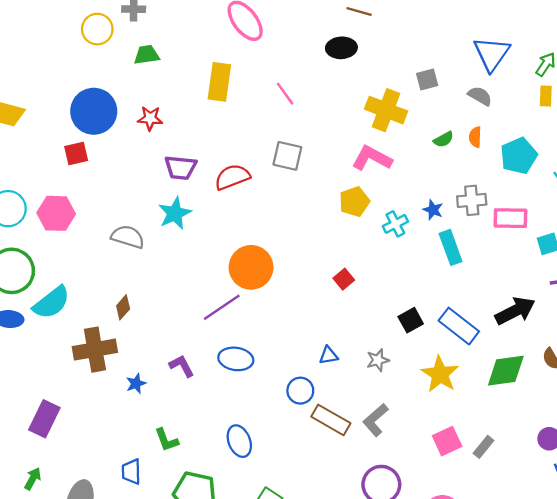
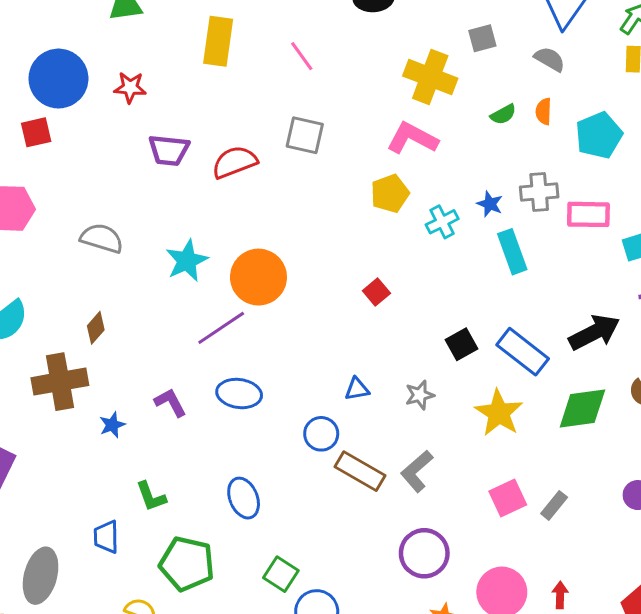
cyan star: (175, 213) -> (187, 261), moved

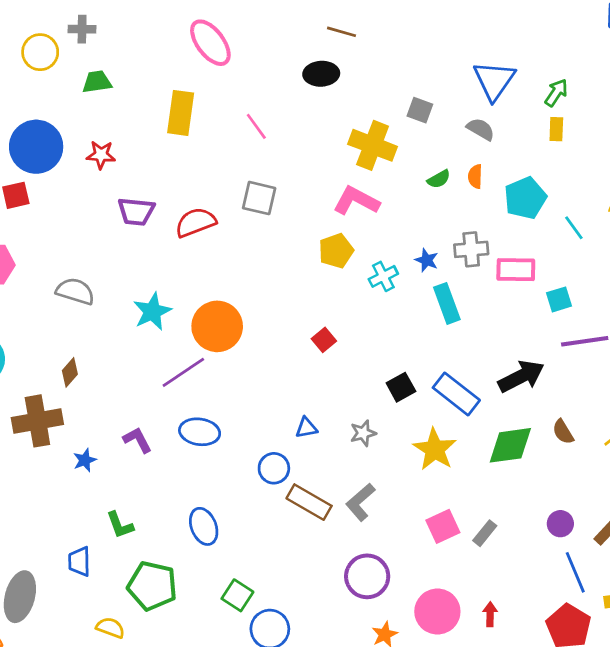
gray square: (482, 38) -> (420, 110), turned 35

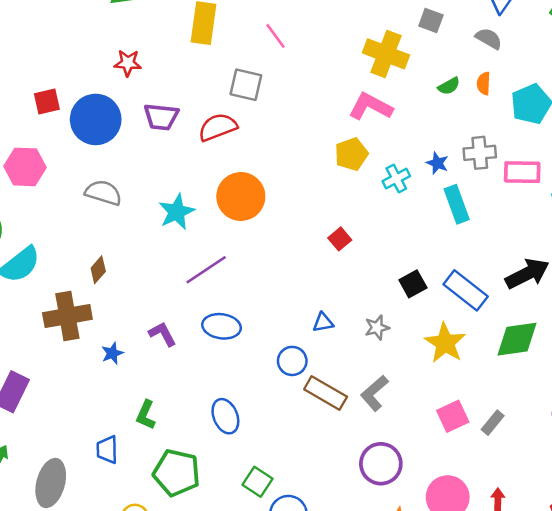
blue circle: (36, 147) -> (96, 119), moved
gray square: (259, 198) -> (246, 85), moved
orange circle: (217, 326) -> (241, 197), moved
green L-shape: (120, 525) -> (146, 415), turned 44

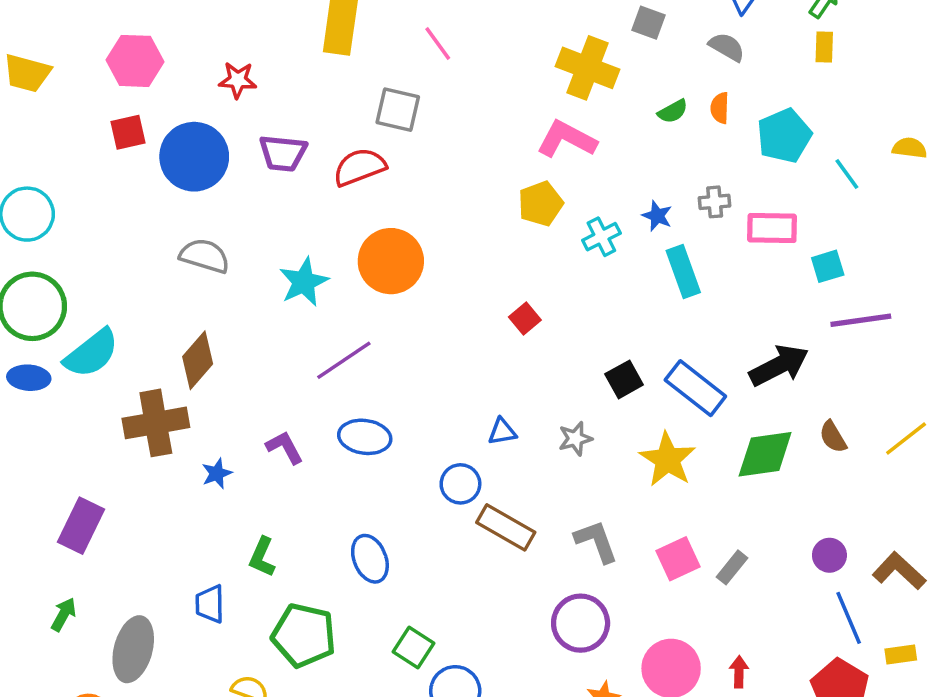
gray cross: (480, 153) -> (715, 202), size x0.7
pink hexagon: (25, 167) -> (135, 61), moved
brown diamond: (98, 270) -> (198, 360), size x1.5
gray L-shape: (374, 393) -> (596, 541), moved, turned 111

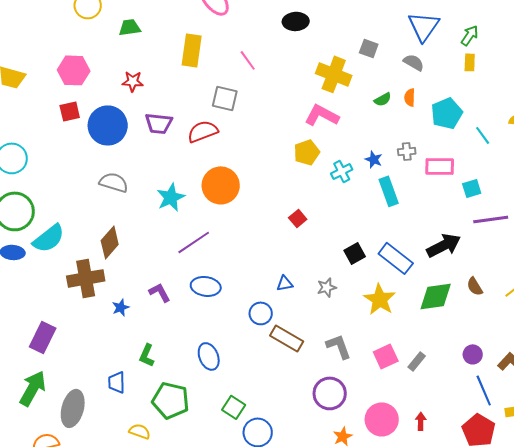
green arrow: (64, 614) -> (33, 388), size x1.8

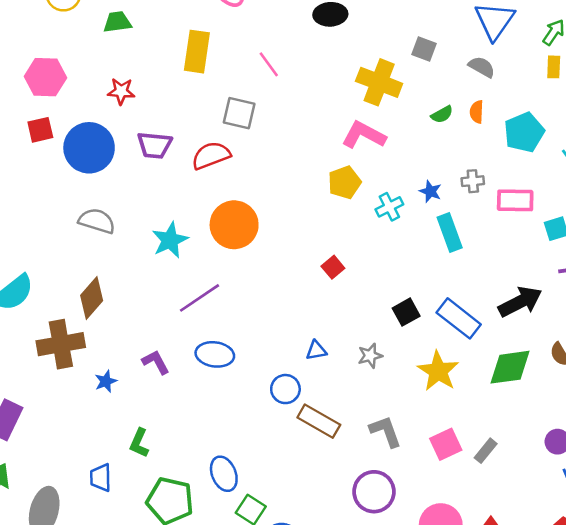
blue ellipse: (209, 356) -> (224, 474), moved

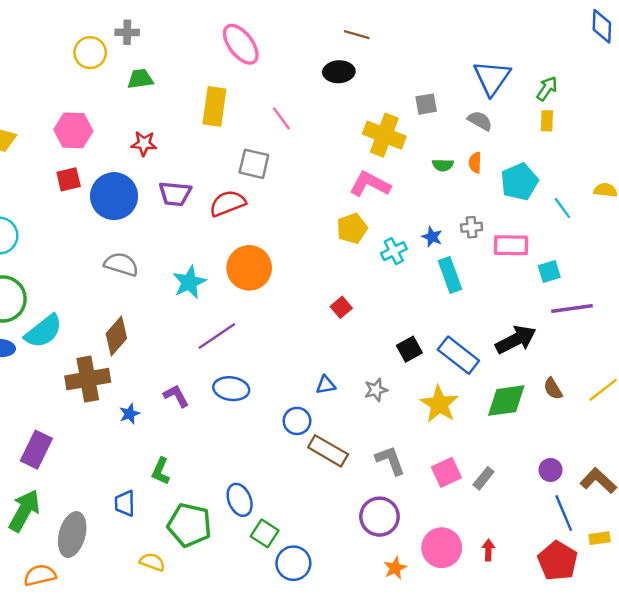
gray square: (424, 49) -> (426, 104), turned -30
green semicircle: (442, 114) -> (443, 165), turned 30

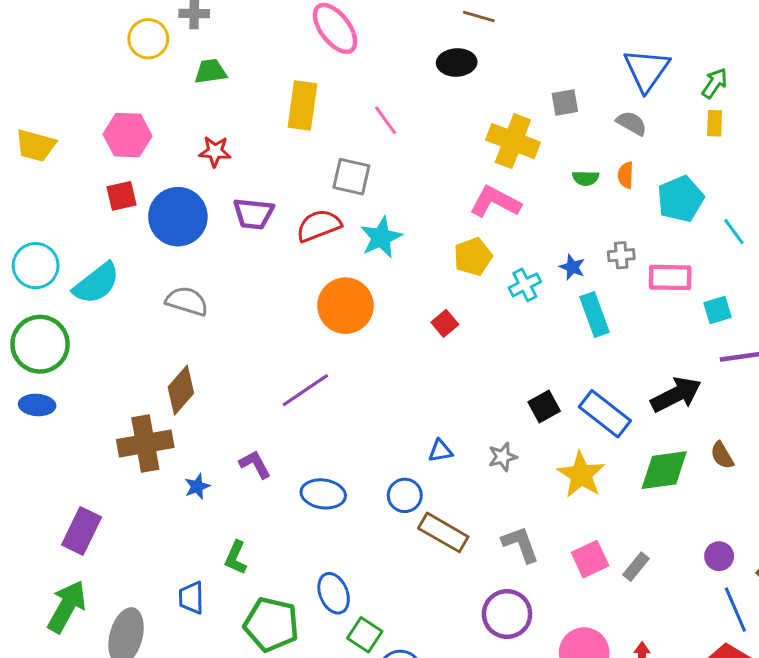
cyan star: (189, 282) -> (381, 237), moved
red square: (341, 307) -> (445, 323), moved
cyan semicircle: (43, 331) -> (96, 283), moved
blue ellipse: (231, 389) -> (323, 494), moved

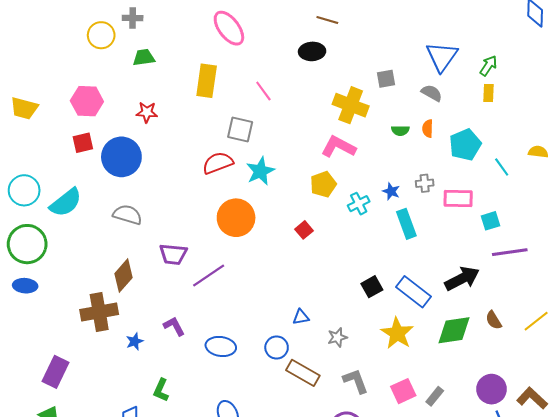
purple trapezoid: (254, 214) -> (173, 254), moved
gray star: (503, 457) -> (337, 337), moved
purple circle: (719, 556) -> (492, 389), size x1.5

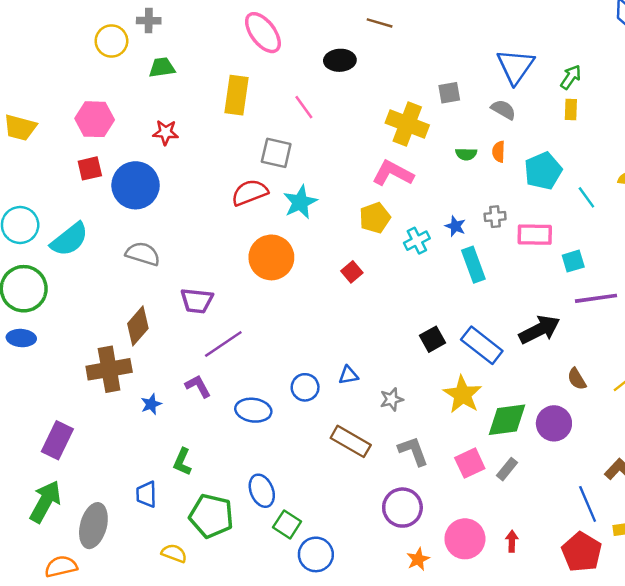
black ellipse: (312, 51) -> (340, 60), moved
purple line: (209, 276) -> (223, 344), moved
green diamond: (454, 330) -> (507, 420), moved
blue circle: (277, 348) -> (305, 387), moved
purple circle: (492, 389) -> (554, 423), moved

